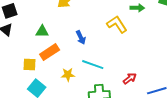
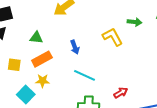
yellow square: (30, 65) -> (14, 65), moved
yellow star: (68, 75) -> (42, 81), moved

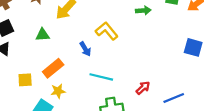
yellow L-shape: (112, 37) -> (107, 31), moved
green triangle: (36, 38) -> (42, 35), moved

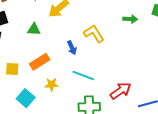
red arrow: (143, 88) -> (121, 91), size x1.5
yellow star: (58, 91) -> (52, 84), moved

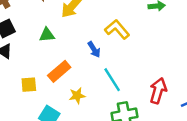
cyan line: (83, 76) -> (112, 80), turned 45
red arrow: (121, 91) -> (158, 91), turned -30

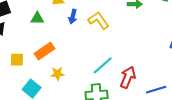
blue arrow: (94, 49) -> (73, 17), moved, turned 40
cyan line: (112, 80) -> (103, 65), moved, turned 75

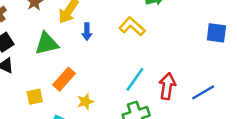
green triangle: (37, 18) -> (47, 44), size x1.5
yellow L-shape: (98, 20) -> (132, 26), moved

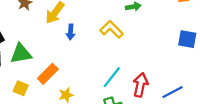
green triangle: (47, 44) -> (21, 54), moved
yellow square: (35, 97) -> (21, 88), turned 32

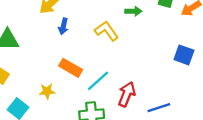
orange rectangle: (48, 74) -> (71, 68), moved, turned 65

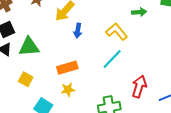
orange rectangle: (71, 68) -> (67, 68), moved, turned -42
cyan line: (98, 81) -> (112, 59), moved

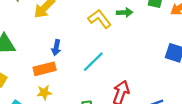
blue arrow: (78, 31) -> (56, 48), moved
yellow L-shape: (117, 32) -> (100, 19), moved

